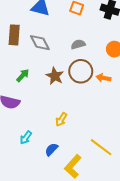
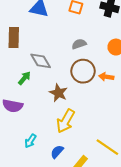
gray diamond: (40, 43) -> (41, 61), moved
brown star: (55, 76) -> (58, 93), moved
yellow arrow: (61, 120) -> (66, 121), size x1.6

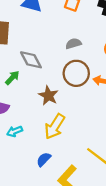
cyan arrow: (30, 141) -> (15, 131), moved, turned 32

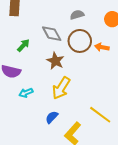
gray diamond: (31, 60) -> (52, 34), moved

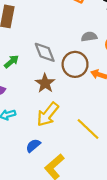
gray semicircle: (77, 15) -> (89, 37), moved
yellow line: (100, 115) -> (88, 129), moved

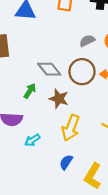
green arrow: (11, 62) -> (30, 91), moved

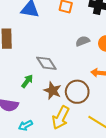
brown circle: (82, 72) -> (77, 92), moved

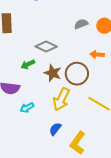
gray diamond: (46, 63) -> (46, 46), turned -30
green arrow: (27, 81) -> (28, 64), turned -152

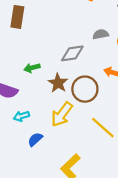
gray diamond: (46, 46) -> (72, 53), moved, turned -45
blue semicircle: (55, 129) -> (35, 139), moved

